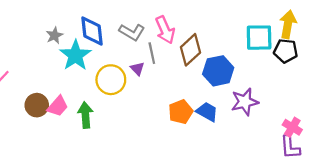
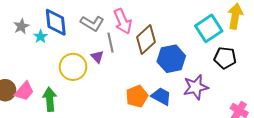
cyan square: (259, 38) -> (209, 28), turned -32
black pentagon: (286, 51) -> (225, 58), moved
cyan star: (75, 55) -> (41, 36), moved, size x0.5

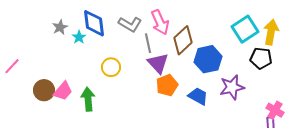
yellow arrow: (235, 16) -> (271, 32), moved
purple triangle: (97, 57) -> (158, 63), moved, size x1.6
yellow circle: (73, 67) -> (111, 67), size x0.7
orange pentagon: (137, 96) -> (167, 85), moved

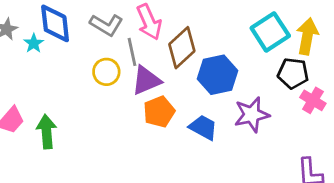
purple triangle: (158, 63) -> (146, 80), turned 50
yellow circle: (111, 67) -> (106, 72), moved
pink cross: (275, 110) -> (313, 100), moved

